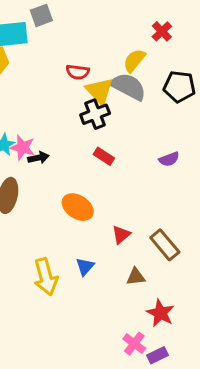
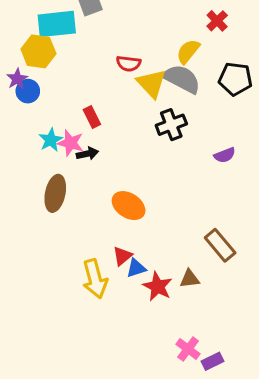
black cross: (95, 114) -> (171, 125), moved
red rectangle: (104, 156) -> (92, 117), moved, turned 30
red triangle: (121, 235) -> (122, 256), moved
blue triangle: (85, 267) -> (136, 268), turned 30
red star: (160, 313) -> (158, 286), moved

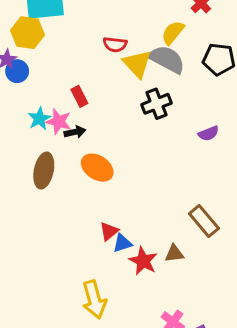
orange ellipse: (129, 206) -> (97, 168), moved
yellow arrow: (95, 279) -> (94, 300), moved

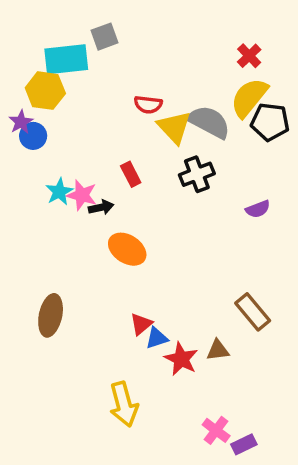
yellow semicircle: (173, 33) -> (249, 98), moved, size x1.4
red rectangle: (79, 96) -> (131, 174), moved
brown ellipse: (44, 171) -> (51, 315), moved

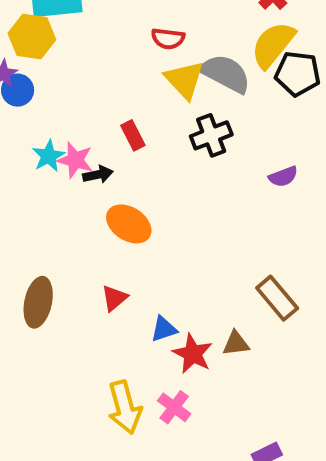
red semicircle: (148, 105) -> (168, 39), moved
red triangle: (141, 324) -> (114, 298), moved
pink cross: (216, 430) -> (174, 407), moved

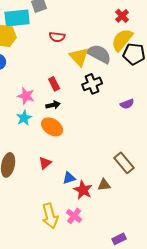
red semicircle: (168, 39) -> (57, 37), moved
cyan star: (48, 156) -> (24, 118), moved
black arrow: (98, 175) -> (53, 105), moved

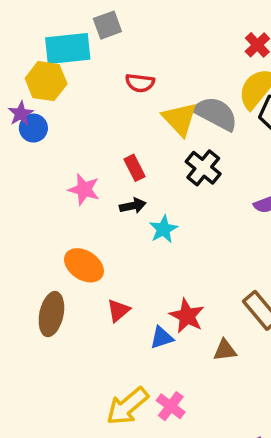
black cross: (92, 84) -> (203, 168), turned -30
cyan star: (24, 118) -> (163, 229), moved
orange ellipse: (52, 127) -> (84, 265), moved
red star: (83, 190) -> (187, 316), moved
yellow arrow: (50, 216) -> (127, 406), turned 65

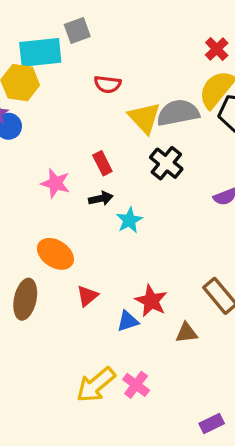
gray semicircle: (216, 114) -> (178, 113), turned -39

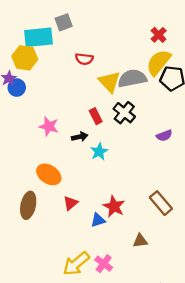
red rectangle: (102, 163) -> (96, 116), moved
brown triangle: (186, 333) -> (140, 241), moved

